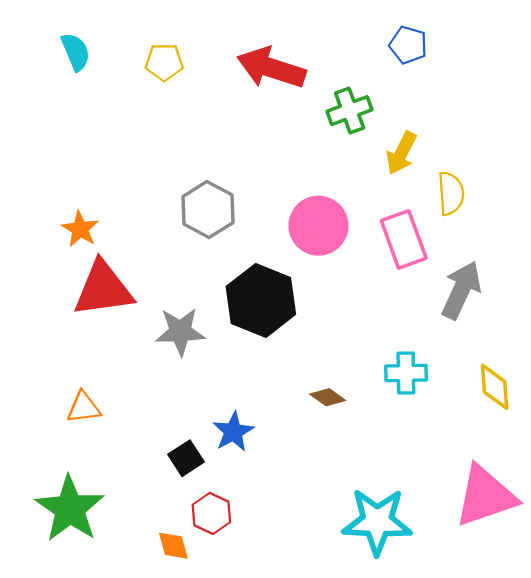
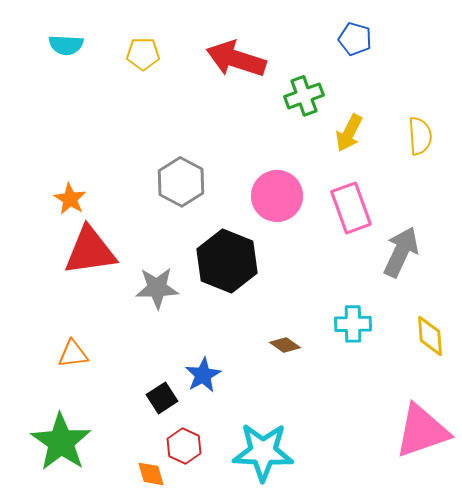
cyan semicircle: (76, 52) -> (66, 45), turned 116
yellow semicircle: (451, 193) -> (420, 136), moved
cyan star: (377, 521) -> (263, 452), moved

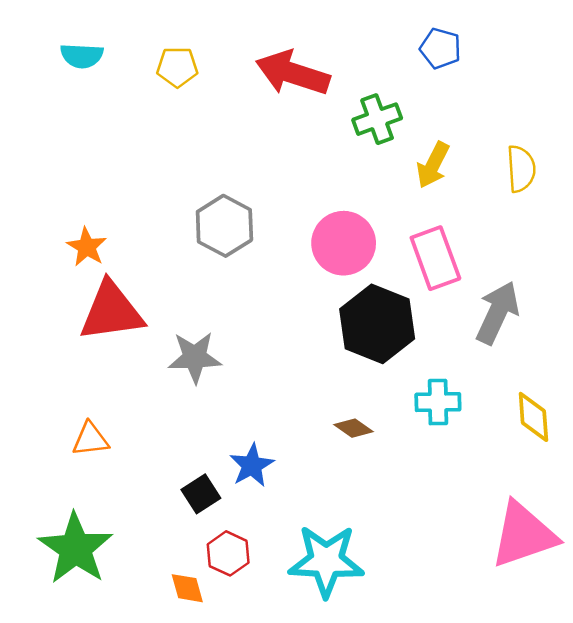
black hexagon: (227, 261) -> (377, 324), moved

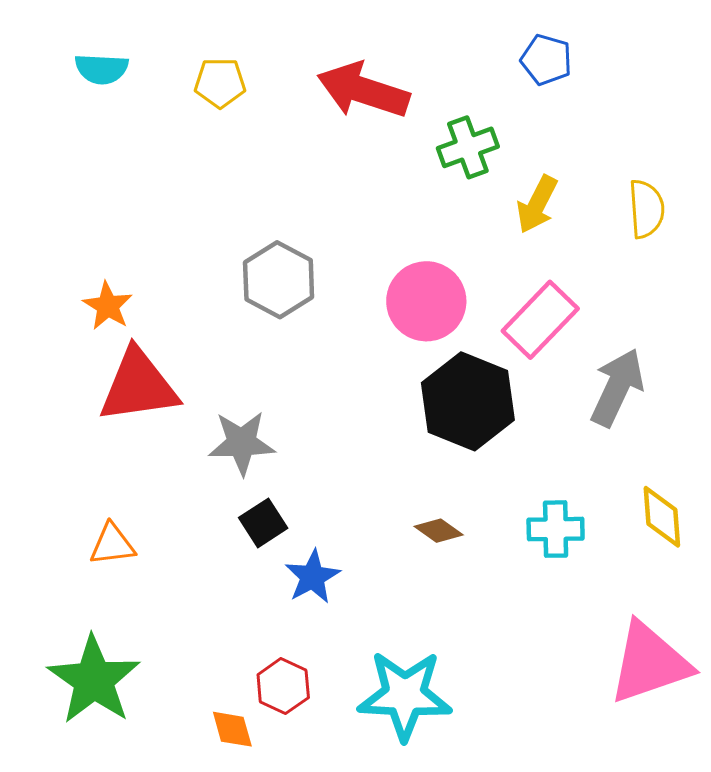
pink rectangle: (435, 258) -> (540, 320), turned 64
cyan cross: (438, 402) -> (556, 529), moved
black square: (201, 494) -> (263, 523), moved

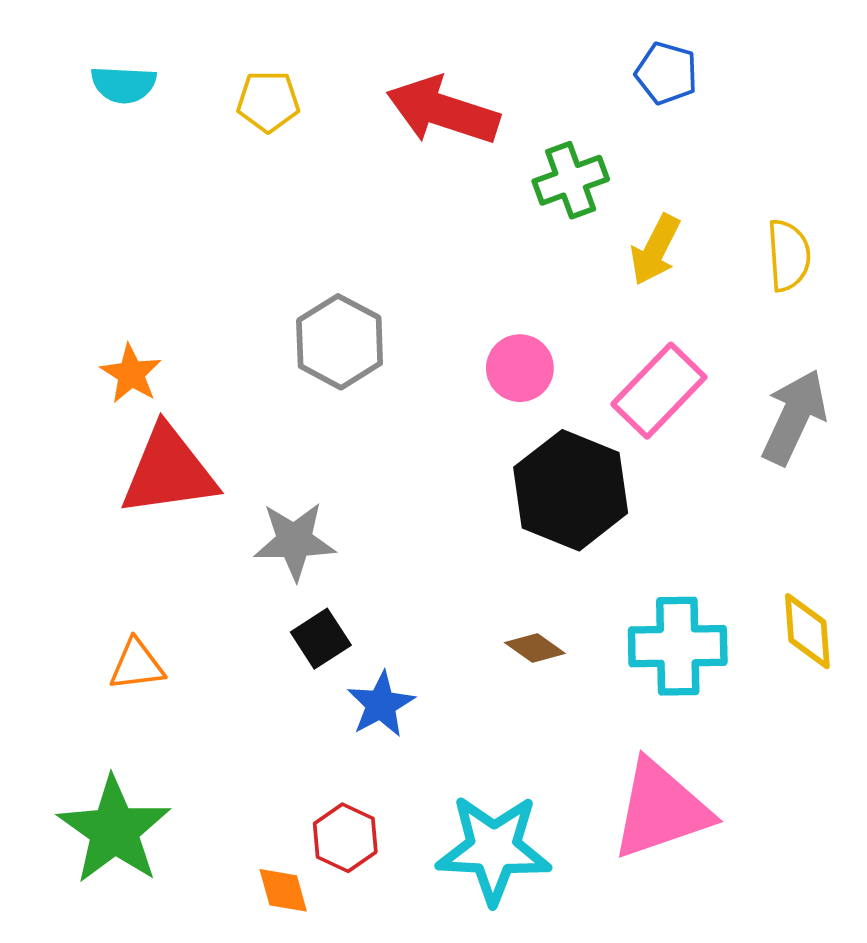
pink circle: (426, 301) -> (520, 368), size x0.7
gray arrow: (617, 387) -> (794, 417), moved
cyan cross: (556, 529) -> (678, 646), size x1.4
pink triangle: (649, 663) -> (661, 810), moved

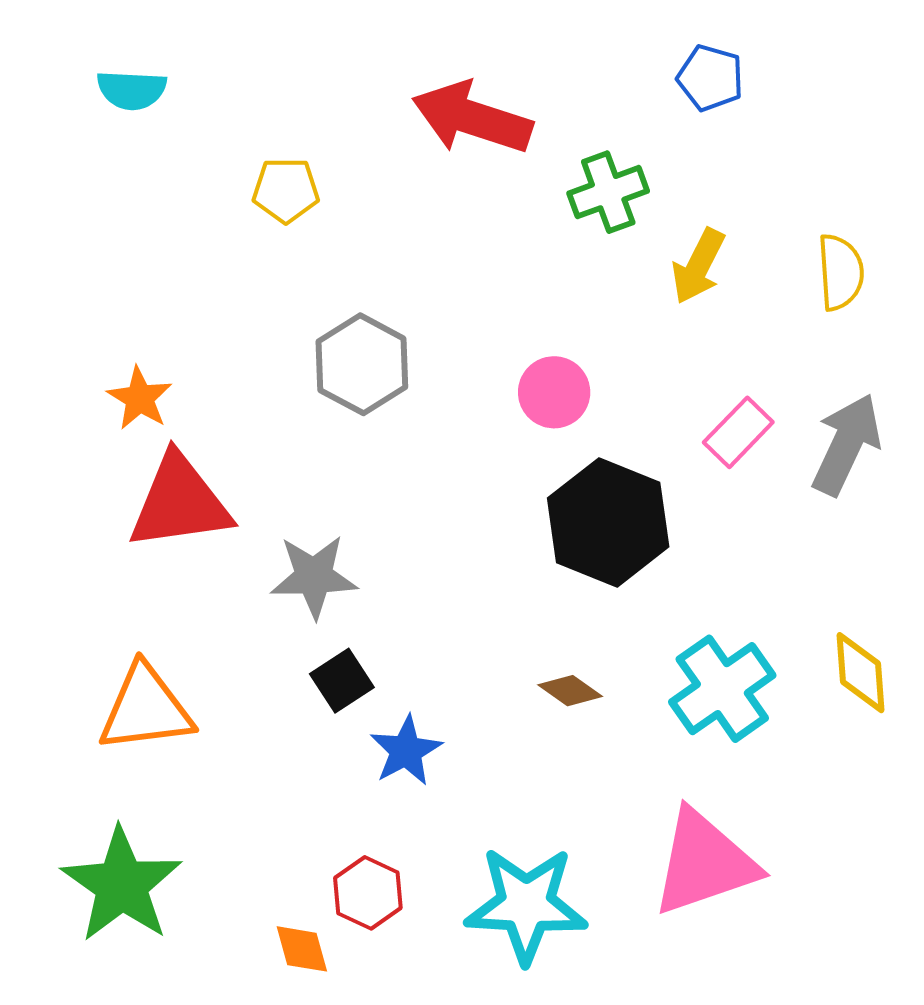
yellow pentagon: (268, 101) -> (286, 190), moved
pink rectangle: (659, 391) -> (738, 432), moved, size x0.7
cyan cross: (678, 646) -> (722, 689), turned -34
orange triangle: (137, 665) -> (146, 709), size x1.6

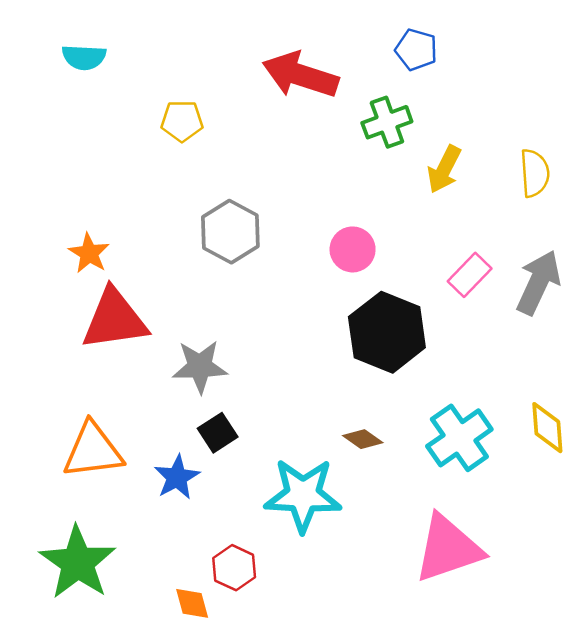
blue pentagon: (710, 78) -> (416, 50), moved
blue star: (406, 751) -> (177, 477), moved
cyan star: (526, 905) -> (303, 495), moved

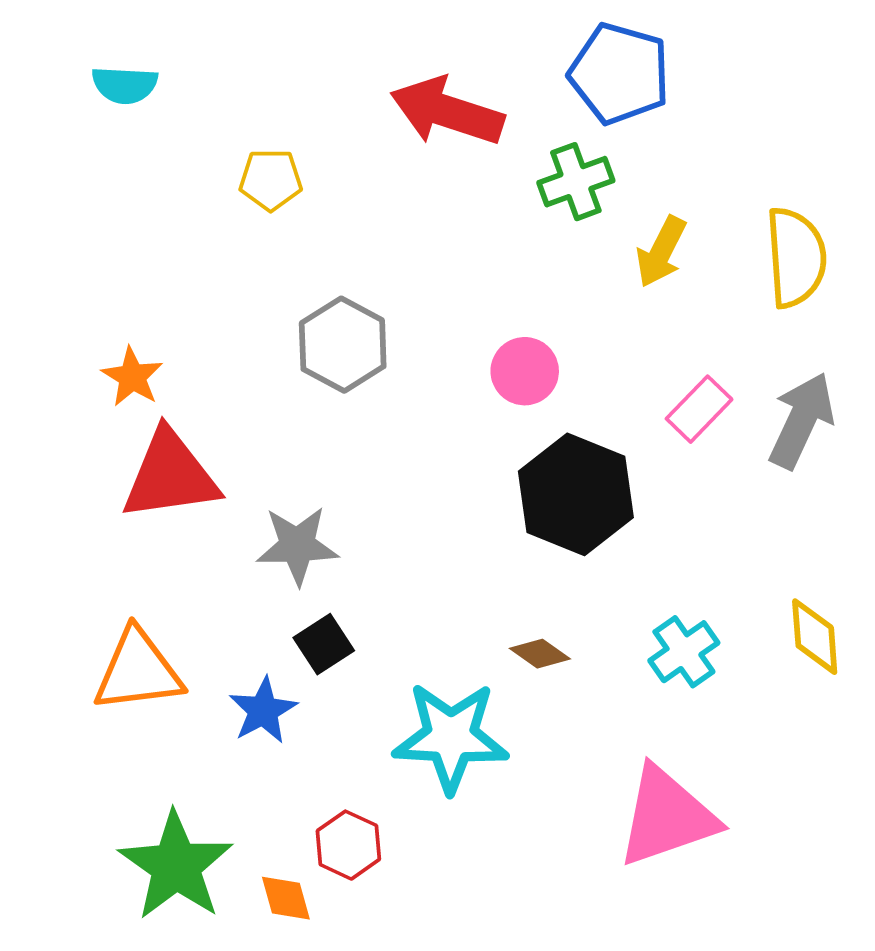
blue pentagon: (416, 50) -> (619, 74), size x1.6
yellow semicircle: (535, 173) -> (796, 257), size x1.4
cyan cross: (459, 438) -> (684, 652), size x0.7
green star: (78, 563) -> (176, 866), moved

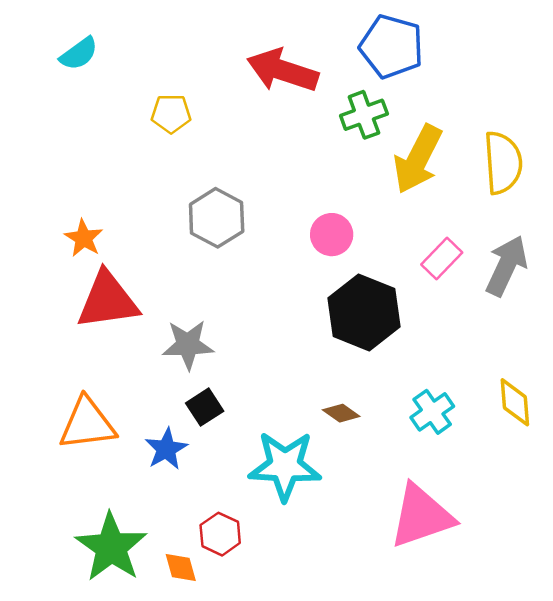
cyan semicircle: (125, 85) -> (79, 54), turned -39
yellow arrow: (661, 252) -> (418, 159), size x1.5

